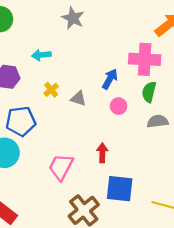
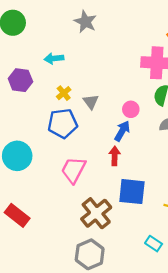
blue arrow: (110, 79) -> (122, 131), moved
gray triangle: (78, 98) -> (91, 102), turned 35
blue pentagon: (21, 121) -> (63, 123), moved

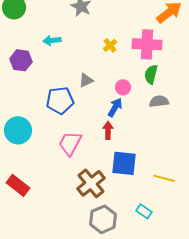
yellow cross: (64, 93) -> (110, 45), moved
gray triangle: (91, 102) -> (86, 80), turned 42
gray hexagon: (90, 254) -> (103, 219), moved

